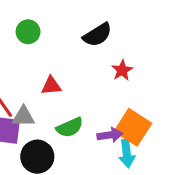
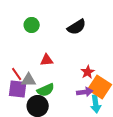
red star: (122, 70) -> (88, 72), moved
green semicircle: (70, 127) -> (46, 90), moved

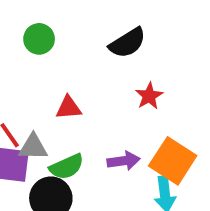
red star: (88, 72) -> (149, 96), moved
purple arrow: (85, 92) -> (124, 161), moved

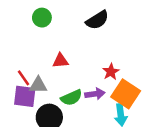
red star: (149, 96) -> (111, 72), moved
green semicircle: (67, 167) -> (71, 98), moved

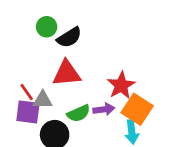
black semicircle: (97, 20) -> (69, 37), moved
red triangle: (60, 61) -> (67, 73), size x1.6
red star: (111, 72) -> (121, 85), size x1.5

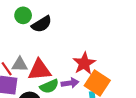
red triangle: (67, 73) -> (39, 70), moved
gray triangle: (43, 100) -> (20, 64), moved

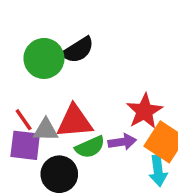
green circle: (23, 15) -> (44, 58), moved, size x1.5
gray triangle: (20, 64) -> (46, 130), moved

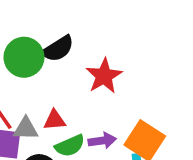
red star: (144, 111) -> (104, 76), moved
red triangle: (75, 121) -> (55, 120), size x0.6

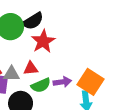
red star: (104, 76) -> (43, 41), moved

